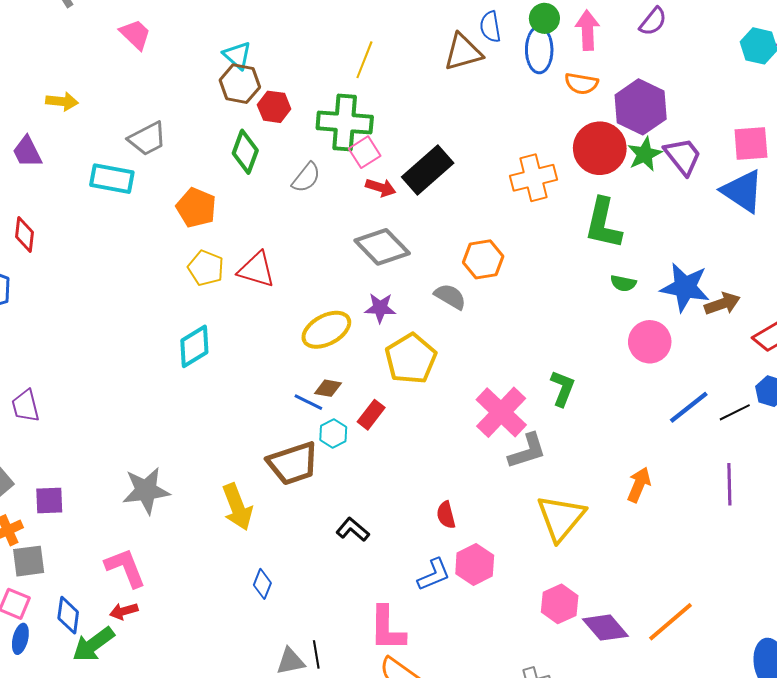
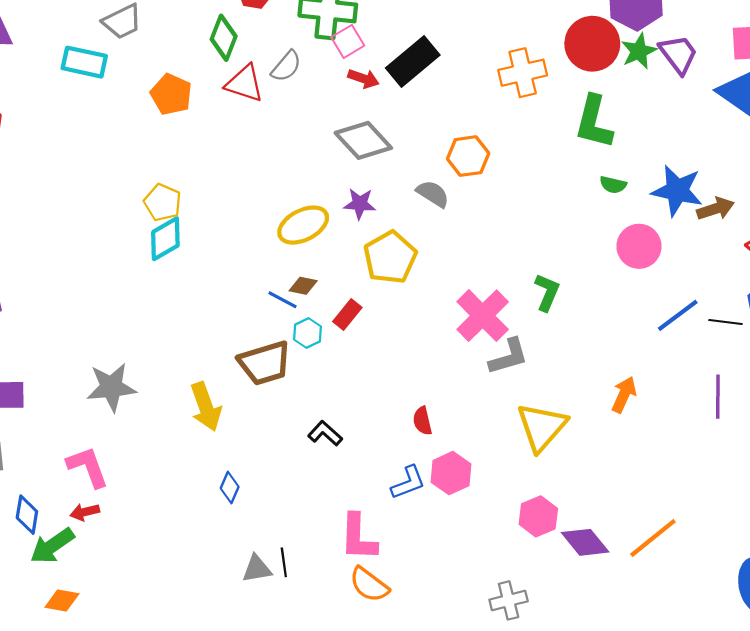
yellow pentagon: (206, 268) -> (163, 203), moved
red triangle: (257, 270) -> (245, 83), moved
black line: (735, 412) -> (726, 322), turned 32

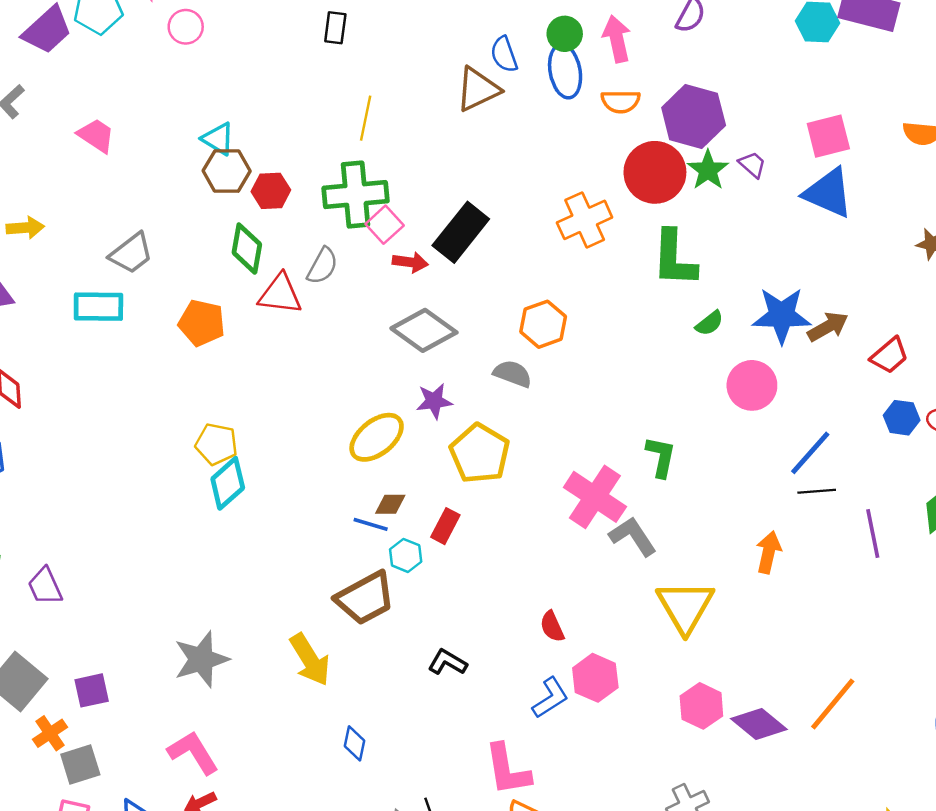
purple trapezoid: (678, 54) -> (752, 165), size x0.6
green semicircle: (613, 185) -> (710, 323), turned -40
black line: (726, 322) -> (817, 491), moved
gray L-shape: (509, 357) -> (633, 536), turned -96

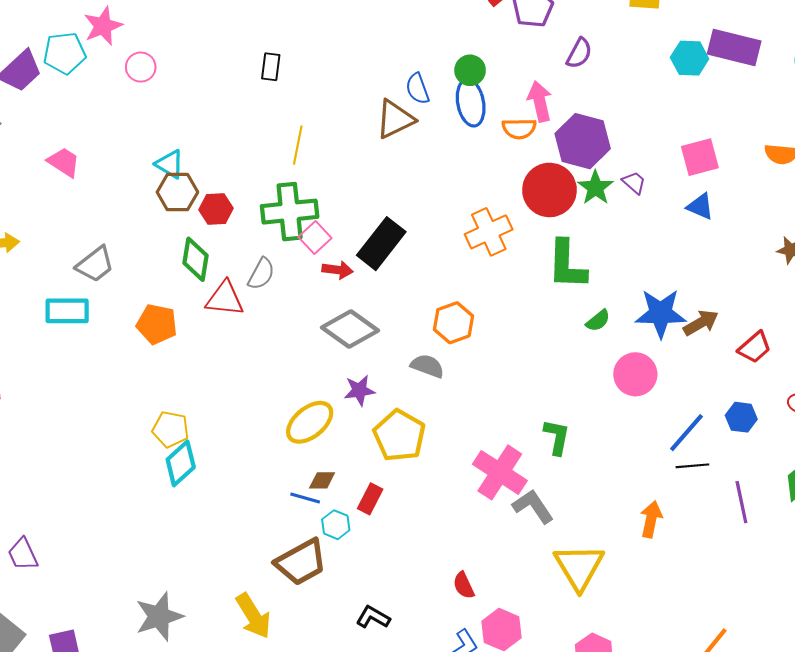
pink arrow: (617, 39) -> (540, 101), moved
blue triangle: (828, 193) -> (700, 206), size x0.6
blue hexagon: (902, 418) -> (741, 417), moved

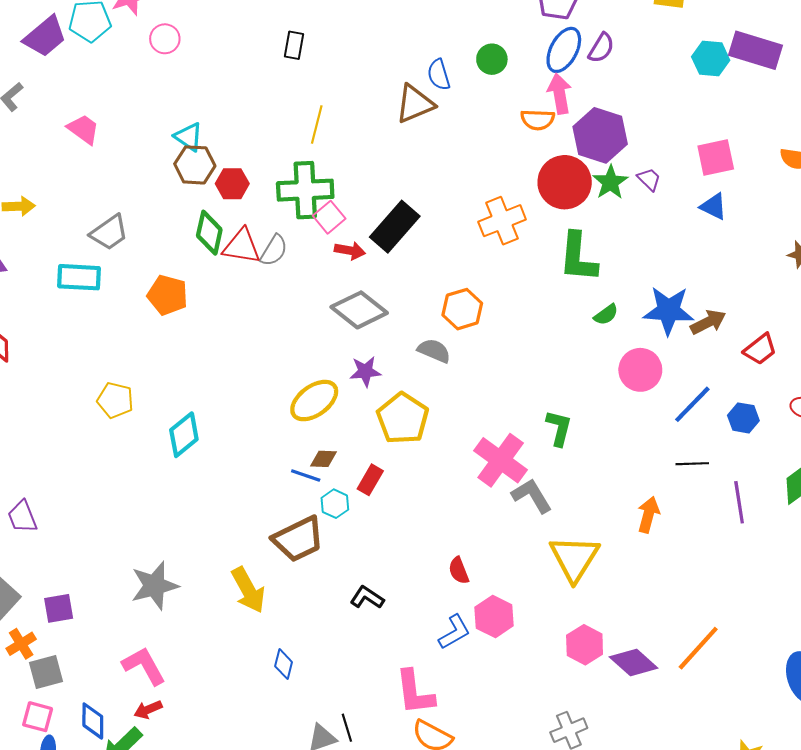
blue ellipse: (471, 103) -> (564, 50), moved, turned 36
red triangle: (225, 299) -> (242, 246), moved
yellow pentagon: (171, 429) -> (115, 400), moved
blue line: (687, 433) -> (692, 404), moved

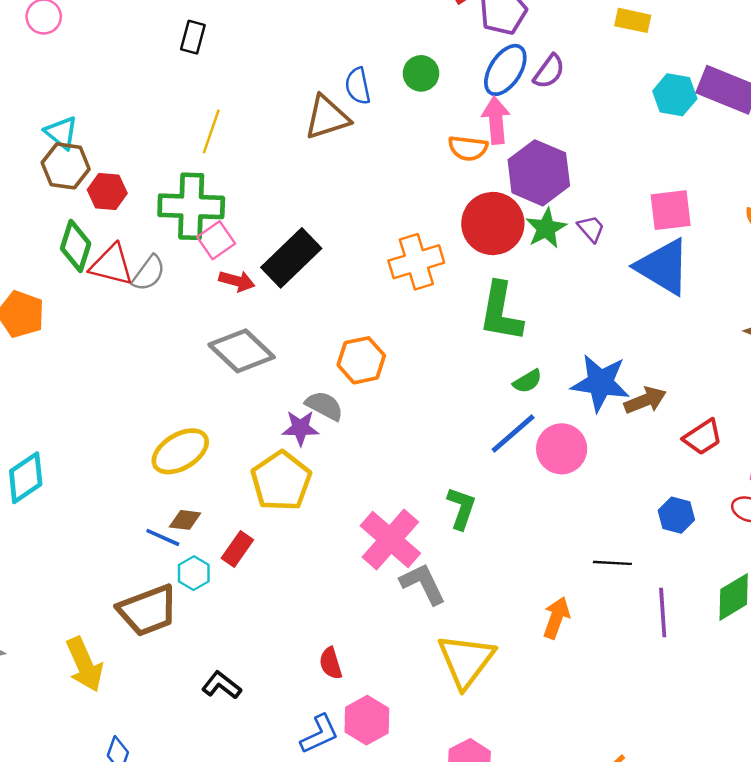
blue triangle: (714, 206) -> (663, 267), size x1.8
purple star: (365, 371) -> (300, 428), moved
blue line: (692, 404) -> (513, 434), moved

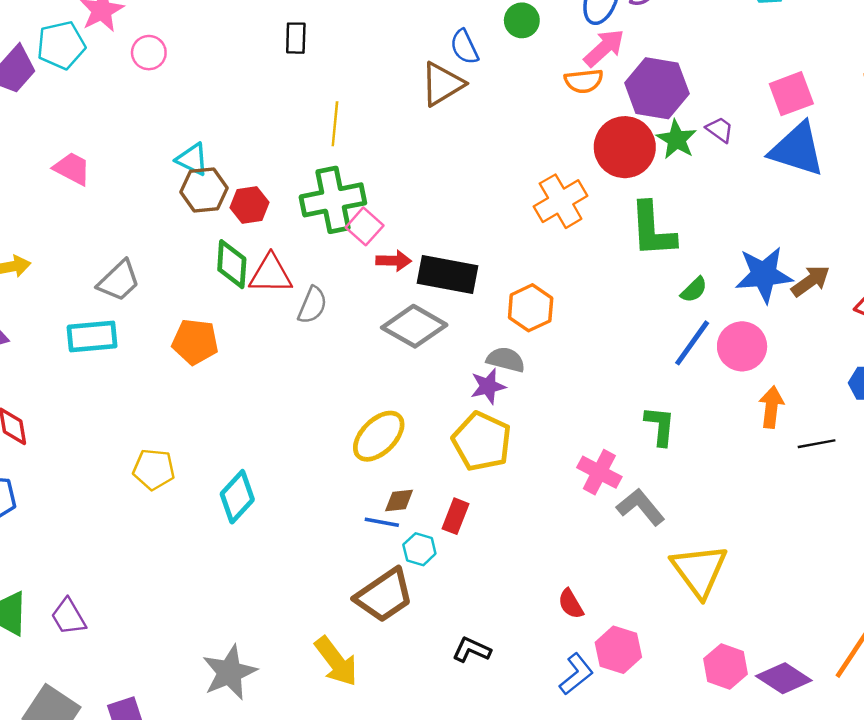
pink arrow: (496, 120) -> (604, 48), turned 66
black rectangle: (291, 258) -> (447, 274), moved, turned 68
gray semicircle: (149, 273) -> (312, 305), moved
pink cross: (390, 540) -> (599, 472), size x0.7
orange arrow: (556, 618) -> (771, 407), moved

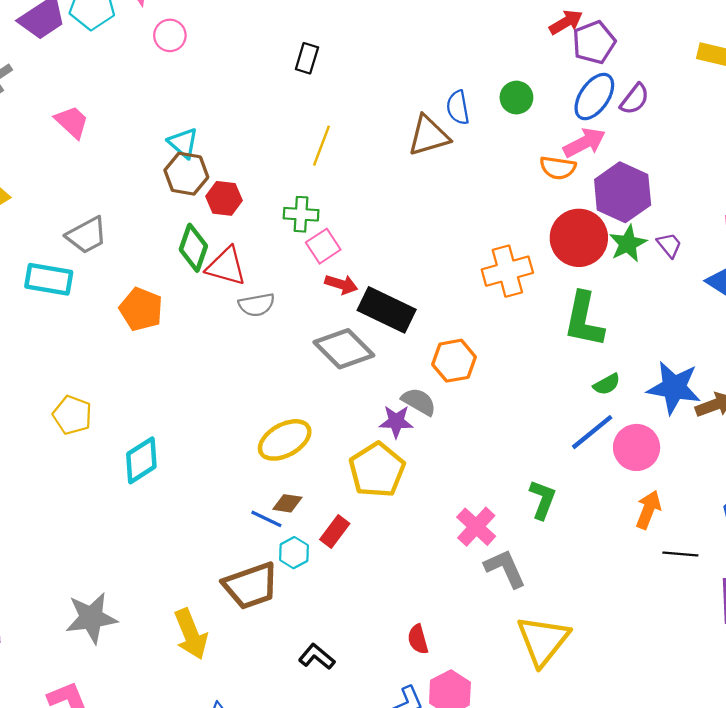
green cross: (333, 200) -> (301, 214), size x0.6
gray semicircle: (312, 305) -> (257, 305), turned 42

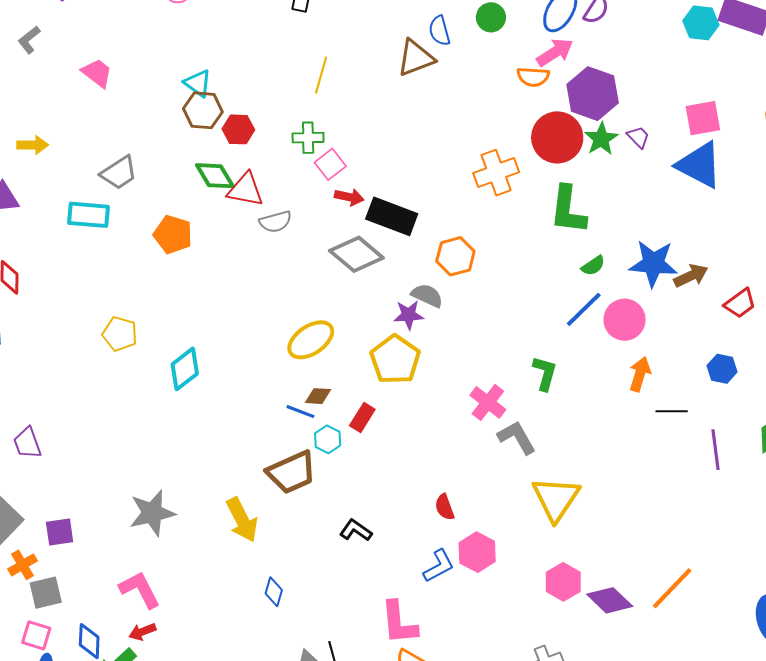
green diamond: (193, 248) -> (215, 176), turned -45

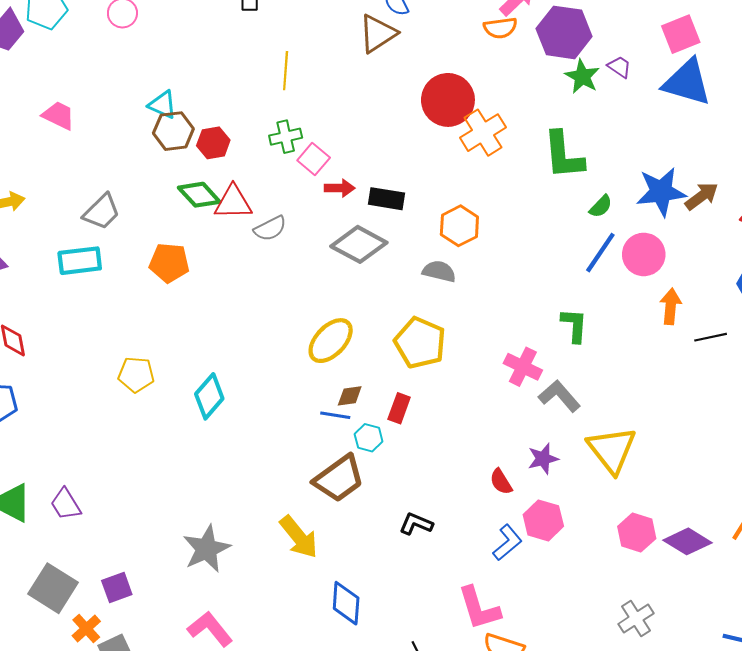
red circle: (557, 137) -> (448, 100), moved
black rectangle: (392, 216) -> (387, 199), size x0.7
purple star: (409, 315) -> (543, 459), moved
blue diamond: (274, 592) -> (346, 603), size x1.5

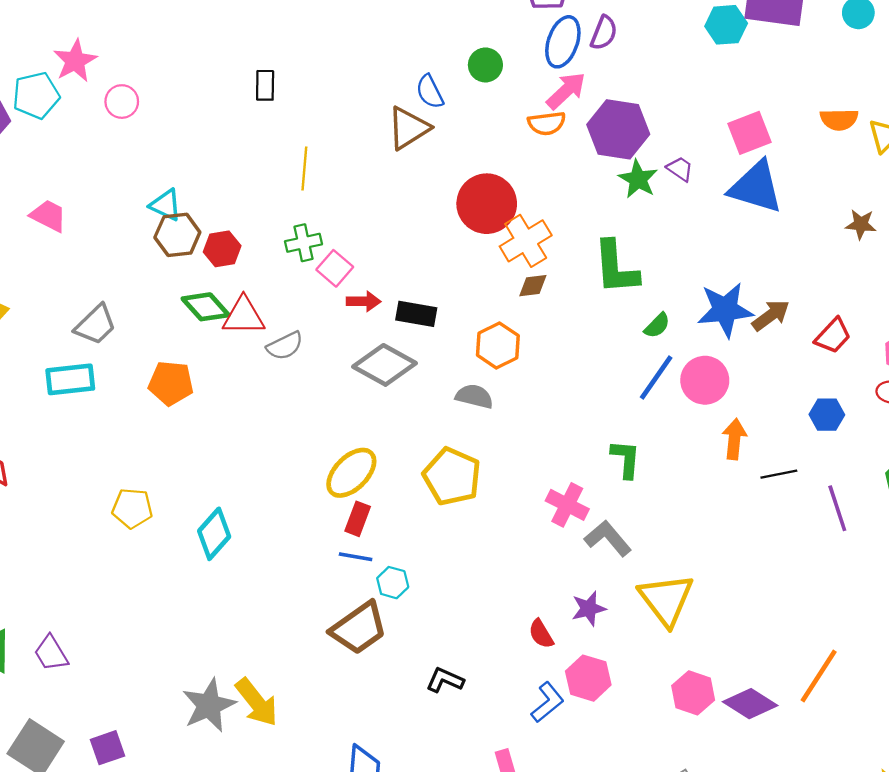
brown diamond: (350, 396) -> (533, 286), moved
red rectangle: (399, 408) -> (358, 519), moved
yellow arrow: (299, 537) -> (257, 702), moved

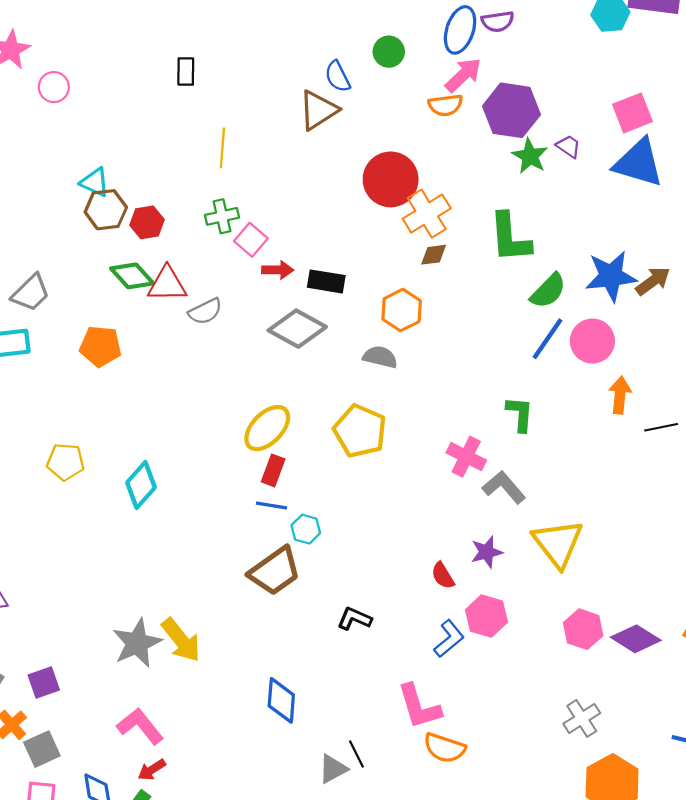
purple semicircle: (604, 33) -> (498, 21), turned 60
green semicircle: (657, 326) -> (548, 291), size x1.5

